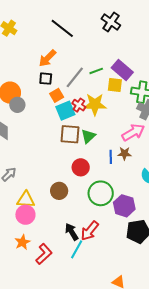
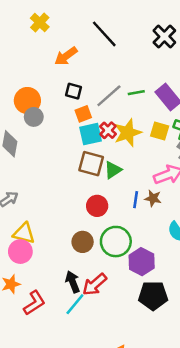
orange arrow: (47, 58) -> (66, 56), moved
yellow square: (115, 85) -> (160, 131), moved
yellow star: (95, 104) -> (128, 133), turned -30
brown circle: (59, 191) -> (83, 242), moved

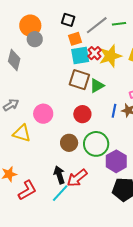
pink circle: (20, 252) -> (43, 114), moved

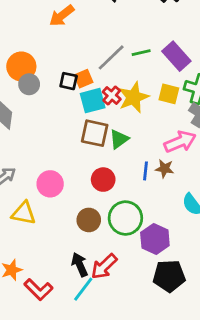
black square: (68, 20) -> (69, 81), moved
red L-shape: (27, 190) -> (38, 290), turned 80

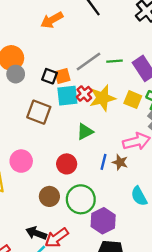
brown square: (95, 133) -> (39, 112), moved
black arrow: (80, 265) -> (36, 233), turned -54

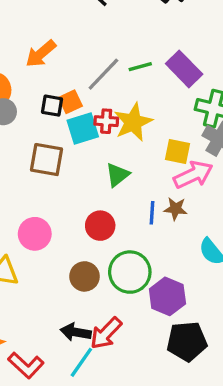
orange arrow: (52, 20) -> (41, 54), moved
red cross: (84, 94) -> (106, 121), turned -35
yellow square: (133, 100) -> (178, 152), moved

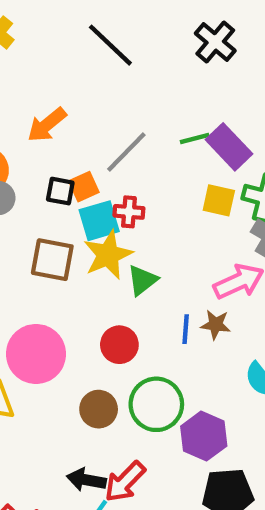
green line: (140, 67) -> (195, 139), moved
yellow star: (133, 122) -> (108, 255), moved
yellow square: (178, 152) -> (219, 200), moved
pink circle: (35, 234) -> (36, 354), size x1.4

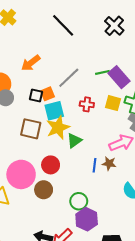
red cross: (129, 212) -> (87, 104), moved
red circle: (119, 345) -> (51, 165), moved
green circle: (156, 404) -> (79, 201), size x0.7
brown circle: (99, 409) -> (44, 190), moved
purple hexagon: (204, 436) -> (87, 219), moved

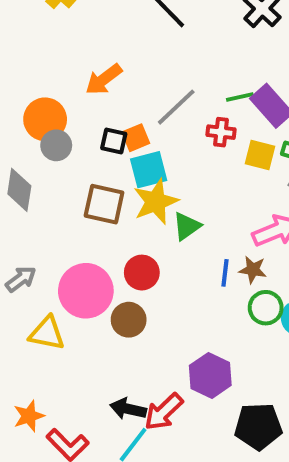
red cross: (87, 104) -> (221, 132), moved
green circle: (79, 201) -> (266, 308), moved

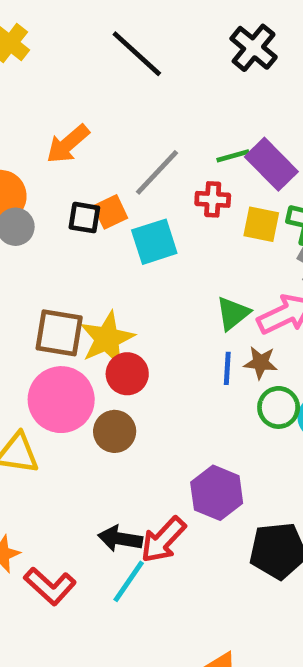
cyan square: (149, 170) -> (154, 242), moved
yellow star: (156, 202) -> (107, 339), moved
brown square: (104, 204) -> (59, 333), moved
green triangle: (187, 226) -> (233, 313), moved

